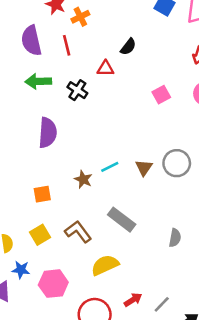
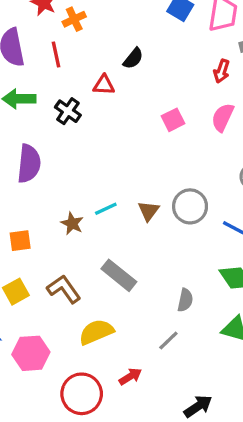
gray line: (162, 304) -> (168, 340), moved

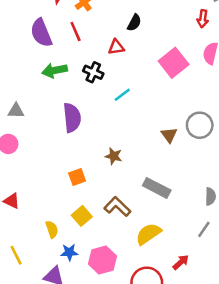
pink square: (173, 120) -> (174, 63), size x1.6
cyan line: (106, 209) -> (122, 95), moved

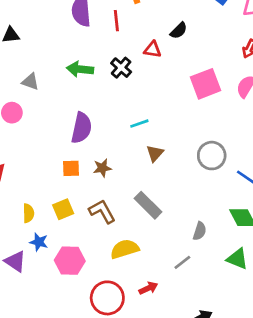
green arrow: (55, 70) -> (80, 69), moved
cyan line: (122, 95) -> (139, 124), moved
purple semicircle: (72, 118) -> (82, 128), moved
brown triangle: (169, 135) -> (155, 153), moved
brown star: (114, 156) -> (102, 168), moved, turned 30

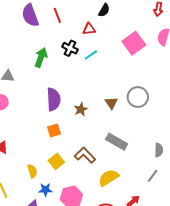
green arrow: (80, 69) -> (41, 57), turned 120
cyan line: (139, 124) -> (91, 55), moved
gray circle: (212, 156) -> (138, 97), moved
brown star: (102, 168) -> (81, 109), moved

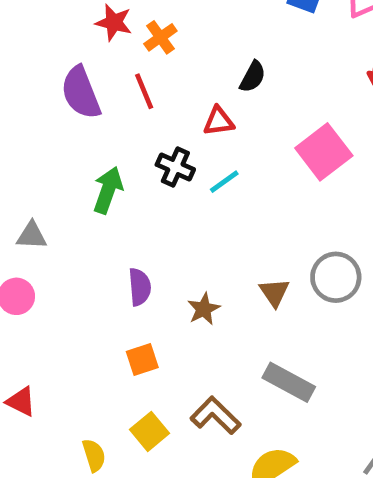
purple semicircle: (54, 99) -> (140, 287), size x0.7

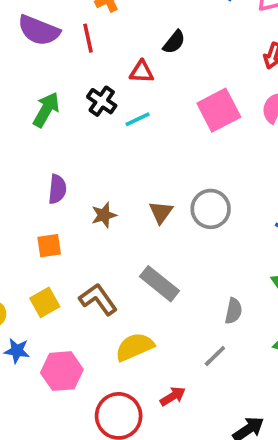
purple semicircle: (81, 93) -> (39, 30), turned -57

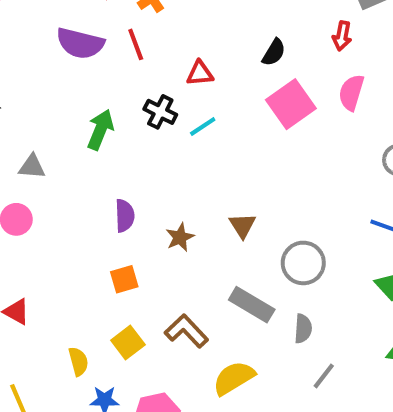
black semicircle: (174, 42) -> (274, 52), moved
gray circle: (211, 209) -> (303, 263), moved
gray semicircle: (234, 311) -> (303, 329), moved

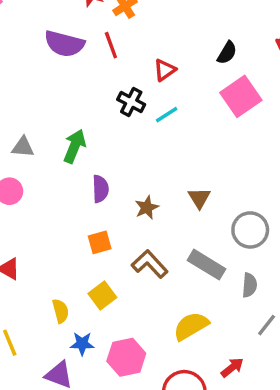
red triangle: (200, 73) -> (165, 70), turned -30
green arrow: (100, 130) -> (75, 146), moved
brown L-shape: (186, 331) -> (150, 264), moved

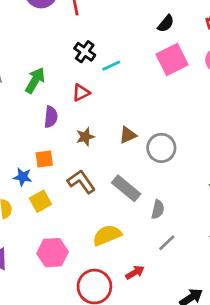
red triangle: (165, 70) -> (81, 93), moved
brown triangle: (199, 198) -> (128, 135), turned 30
gray circle: (250, 230) -> (161, 148), moved
blue star: (82, 344) -> (23, 177), moved

